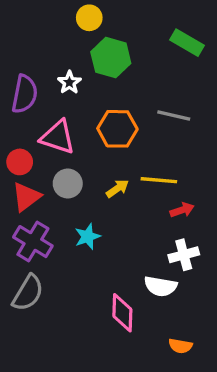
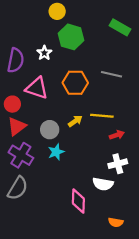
gray circle: (68, 184) -> (50, 130), moved

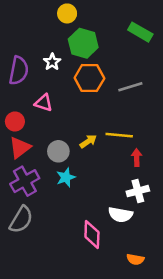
gray line: (111, 74) -> (130, 87), turned -30
orange hexagon: (75, 83) -> (89, 78), moved
pink triangle: (37, 88) -> (43, 103), size x0.7
red arrow: (117, 135) -> (137, 158), turned -72
purple cross: (21, 155) -> (25, 181), turned 30

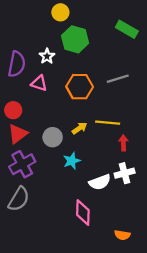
orange hexagon: (89, 78) -> (80, 87), moved
pink triangle: (43, 103) -> (39, 83), moved
cyan star: (66, 177) -> (72, 161), moved
white semicircle: (120, 215) -> (100, 182), moved, turned -30

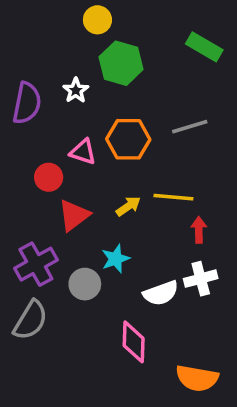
pink triangle: (39, 83) -> (83, 152), moved
red circle: (13, 110) -> (49, 177), moved
red triangle: (18, 134) -> (74, 215), moved
gray circle: (53, 137) -> (85, 284), moved
orange semicircle: (122, 235) -> (197, 378), size x1.6

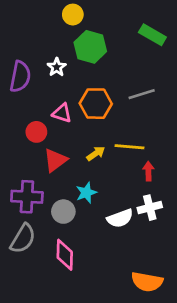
purple cross: (36, 264) -> (27, 197), turned 32
pink diamond: (134, 342) -> (65, 255), moved

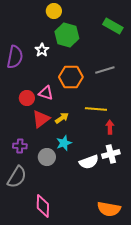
pink triangle: (62, 113) -> (46, 93), moved
yellow arrow: (96, 154) -> (62, 118), moved
purple cross: (27, 197) -> (20, 146), size x0.6
pink diamond: (65, 255) -> (43, 206), moved

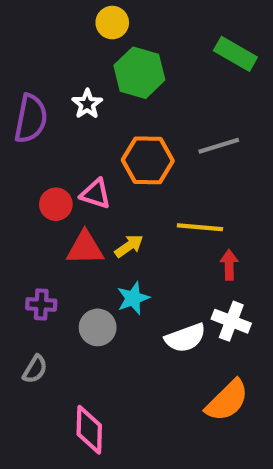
red triangle: (41, 119) -> (85, 248), turned 36
white cross: (111, 154) -> (231, 321), turned 36
gray semicircle: (17, 177) -> (35, 369), size x0.6
orange semicircle: (109, 209) -> (227, 401), moved, turned -55

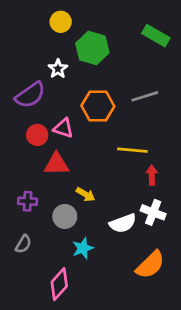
yellow circle: (112, 23) -> (61, 22), moved
purple semicircle: (31, 119) -> (30, 95), moved, turned 44
yellow arrow: (129, 246) -> (86, 194), moved, turned 66
cyan star: (133, 298) -> (83, 248), moved
pink diamond: (89, 430) -> (59, 284), turned 40

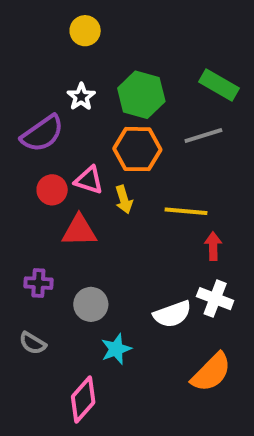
green rectangle: (156, 36) -> (219, 85), moved
green hexagon: (92, 48) -> (141, 95), moved
yellow arrow: (86, 194) -> (124, 200), moved, turned 42
gray semicircle: (23, 244) -> (33, 343), turned 90

